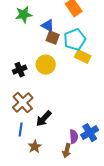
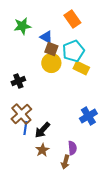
yellow circle: (46, 65) -> (51, 63), moved
blue line: (21, 130) -> (25, 128), moved
blue cross: (90, 133) -> (88, 116), moved
brown star: (35, 147) -> (42, 150), moved

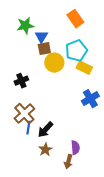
blue triangle: (46, 37) -> (41, 37), moved, turned 32
brown square: (51, 49) -> (44, 49), moved, turned -32
blue cross: (88, 116) -> (90, 99), moved

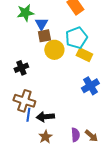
brown cross: (24, 114) -> (24, 101), turned -30
black arrow: (45, 130) -> (45, 117), turned 42
brown arrow: (68, 162) -> (91, 136), moved, turned -64

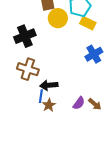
black cross: (21, 68) -> (25, 36), size x1.5
blue line: (28, 115) -> (41, 96), moved
purple semicircle: (75, 135) -> (79, 103), turned 40

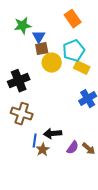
black arrow: (49, 85) -> (53, 134), moved

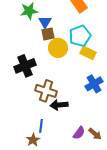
brown cross: (22, 114) -> (46, 91), moved
black arrow: (53, 134) -> (59, 105), moved
brown star: (43, 150) -> (33, 140), moved

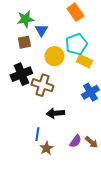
brown square: (48, 34) -> (24, 42), moved
brown cross: (46, 91) -> (42, 85), moved
brown star: (33, 140) -> (46, 148), moved

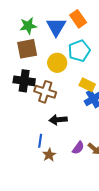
blue triangle: (41, 30) -> (56, 27), moved, size x1.5
brown square: (24, 42) -> (27, 49), size x1.5
yellow rectangle: (84, 61) -> (87, 85), moved
black cross: (21, 74) -> (24, 81), turned 30

